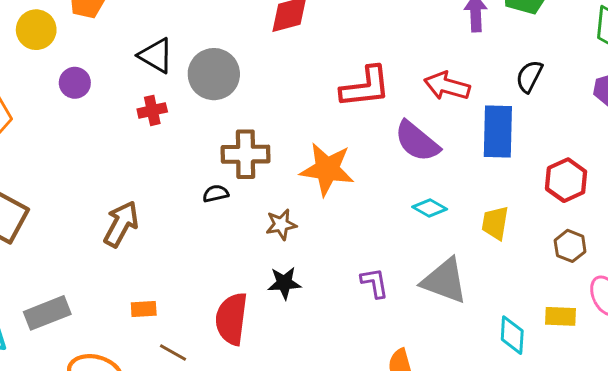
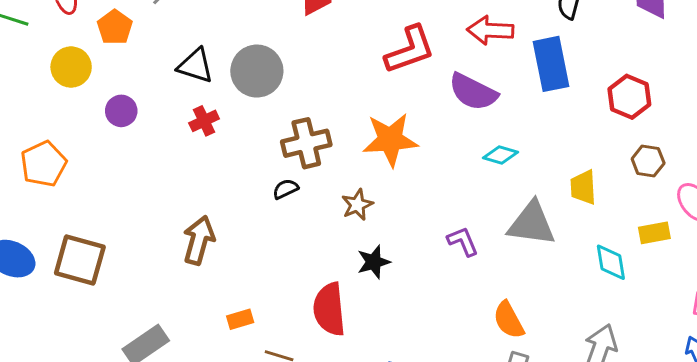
yellow trapezoid: (495, 223) -> (583, 187), moved

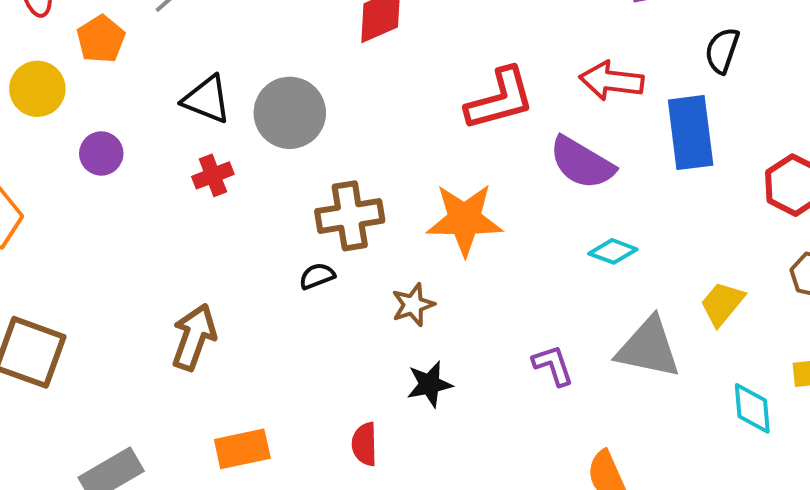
yellow trapezoid: (583, 187) -> (722, 304), turned 39
red semicircle: (329, 309) -> (365, 444), size x0.6
orange rectangle: (240, 319) -> (242, 449), size x1.5

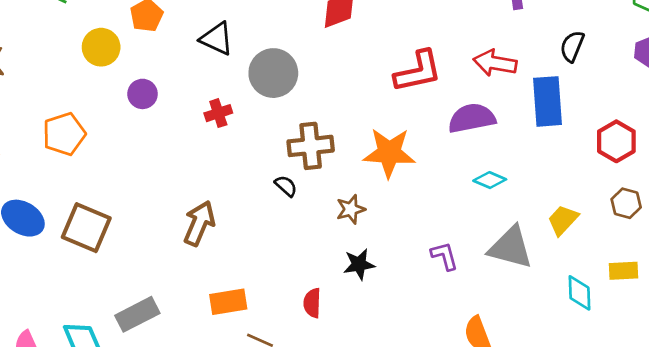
black triangle: (207, 99) -> (217, 39), moved
purple semicircle: (582, 163) -> (472, 118), turned 135
black semicircle: (317, 276) -> (286, 186), turned 60

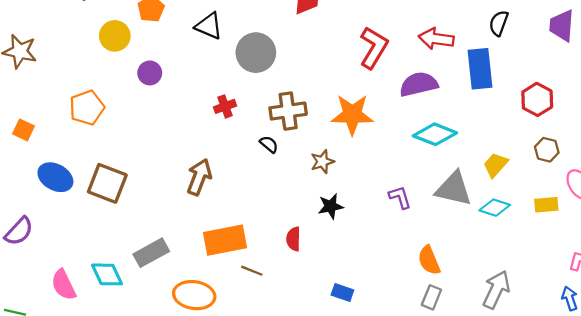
red L-shape: (418, 71) -> (374, 48), turned -45
red cross: (218, 113) -> (225, 106), moved
cyan diamond: (490, 180) -> (435, 134), size x1.6
cyan diamond: (579, 293) -> (495, 208), moved, turned -68
orange rectangle: (228, 302) -> (225, 240), size x1.4

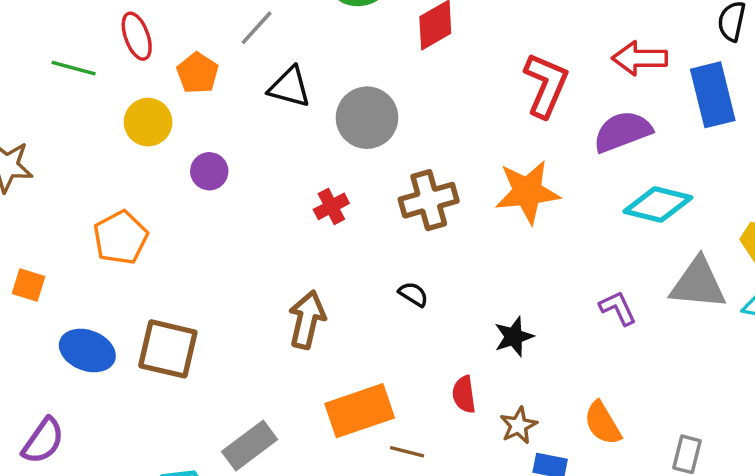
black semicircle: (269, 144) -> (413, 294), moved
brown star: (322, 162) -> (519, 425), moved
orange semicircle: (429, 260) -> (603, 423), moved

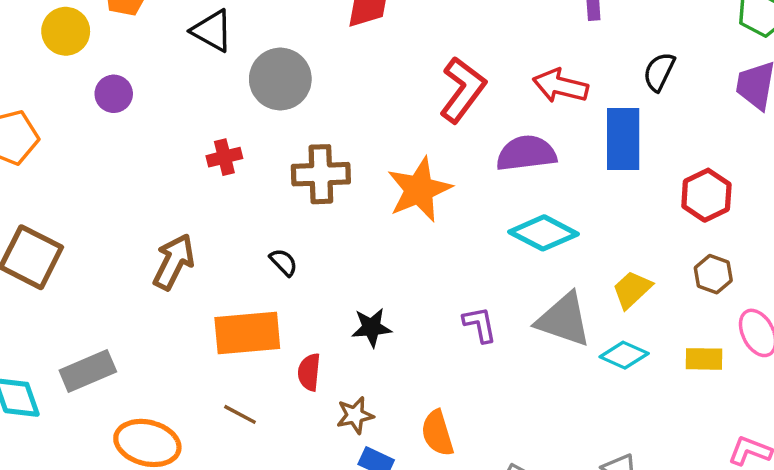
orange star: (527, 192) -> (419, 190), turned -30
orange rectangle: (360, 411) -> (247, 333), moved

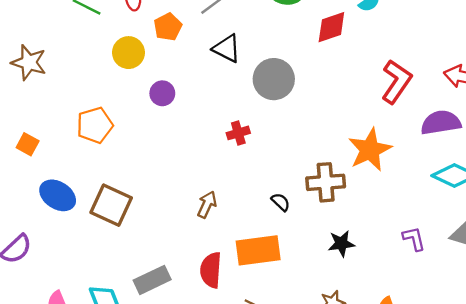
brown cross: (321, 174) -> (326, 182), moved
brown arrow: (174, 262) -> (207, 204), size x0.7
red semicircle: (309, 372) -> (211, 270), moved, size x1.4

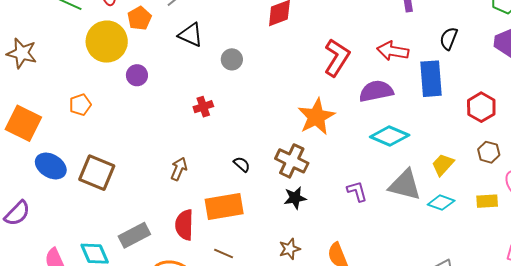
yellow circle: (128, 53) -> (107, 42), size x1.5
gray circle: (274, 79) -> (232, 59), size x0.6
orange pentagon: (95, 125) -> (80, 105), size x0.7
orange square: (28, 144) -> (23, 123), size x1.8
brown cross: (326, 182) -> (292, 161), moved, turned 32

